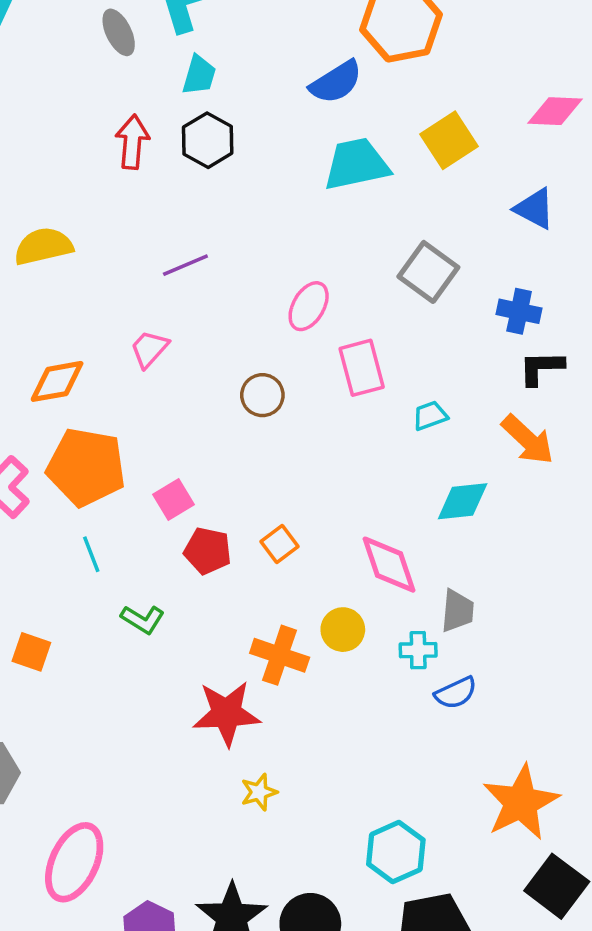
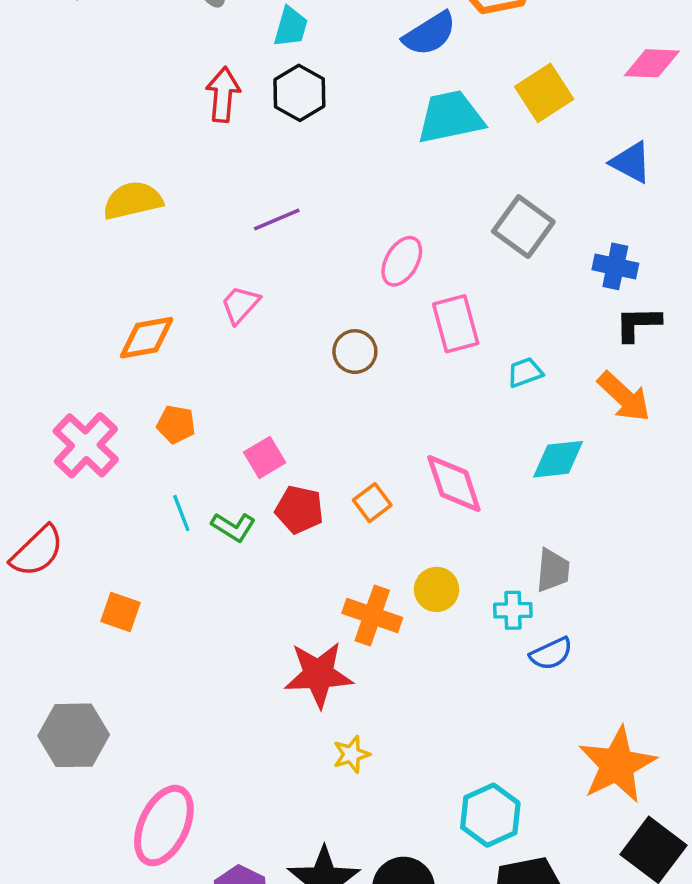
orange pentagon: (86, 467) -> (176, 424), size x0.5
pink diamond: (389, 565) -> (454, 483), moved
green L-shape: (143, 619) -> (233, 527), moved

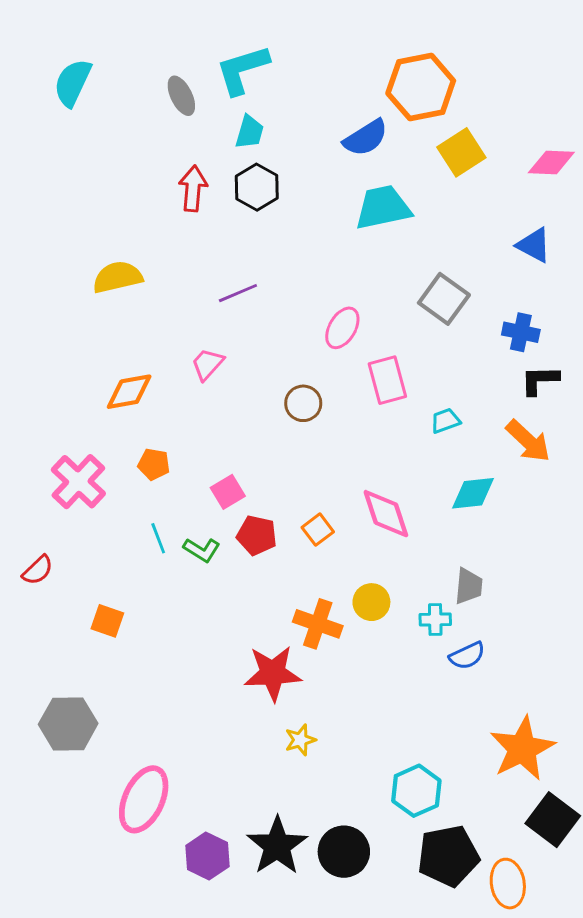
yellow square: (544, 93) -> (461, 152), moved
red semicircle: (37, 551) -> (38, 570), size x0.7

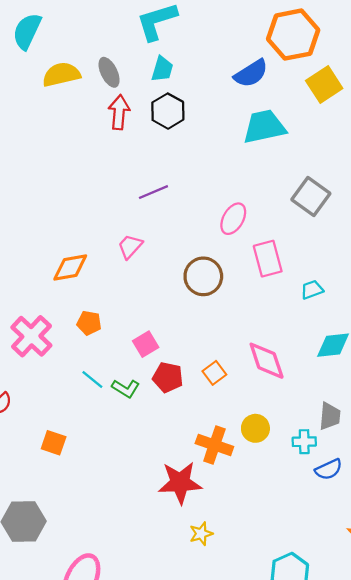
gray ellipse: (181, 96) -> (109, 72), moved
yellow semicircle: (118, 277) -> (61, 74), moved
brown circle: (303, 403) -> (203, 276), size x1.4
cyan line: (158, 538) -> (92, 380), turned -30

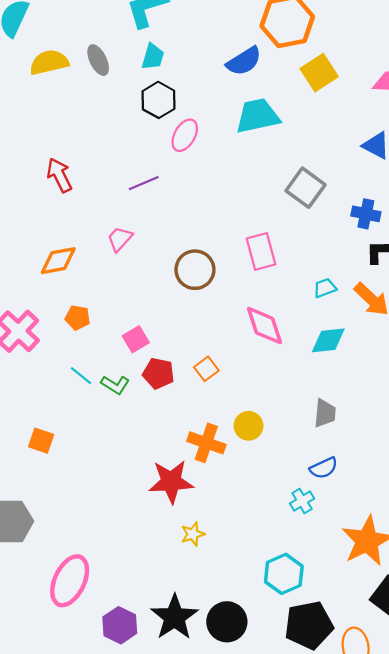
red arrow: (119, 112) -> (59, 175), moved, turned -32
pink ellipse: (233, 219) -> (185, 135), moved
cyan trapezoid: (312, 290) -> (325, 288), moved
pink diamond: (267, 361) -> (264, 326), moved
cyan cross: (304, 442) -> (302, 501), moved, turned -30

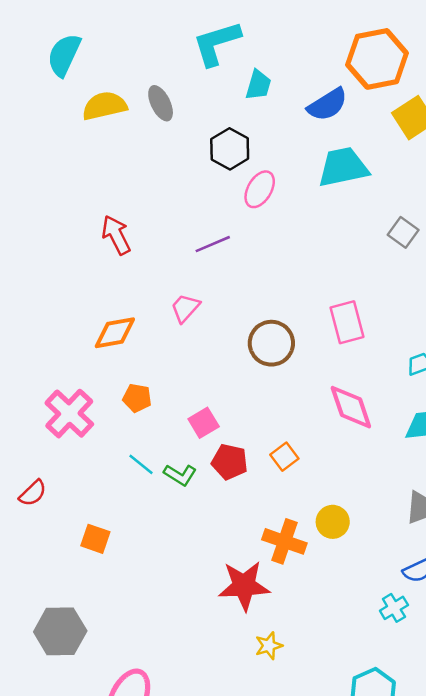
cyan trapezoid: (153, 57) -> (258, 85), moved
gray square: (305, 188) -> (403, 232), moved, size x0.7

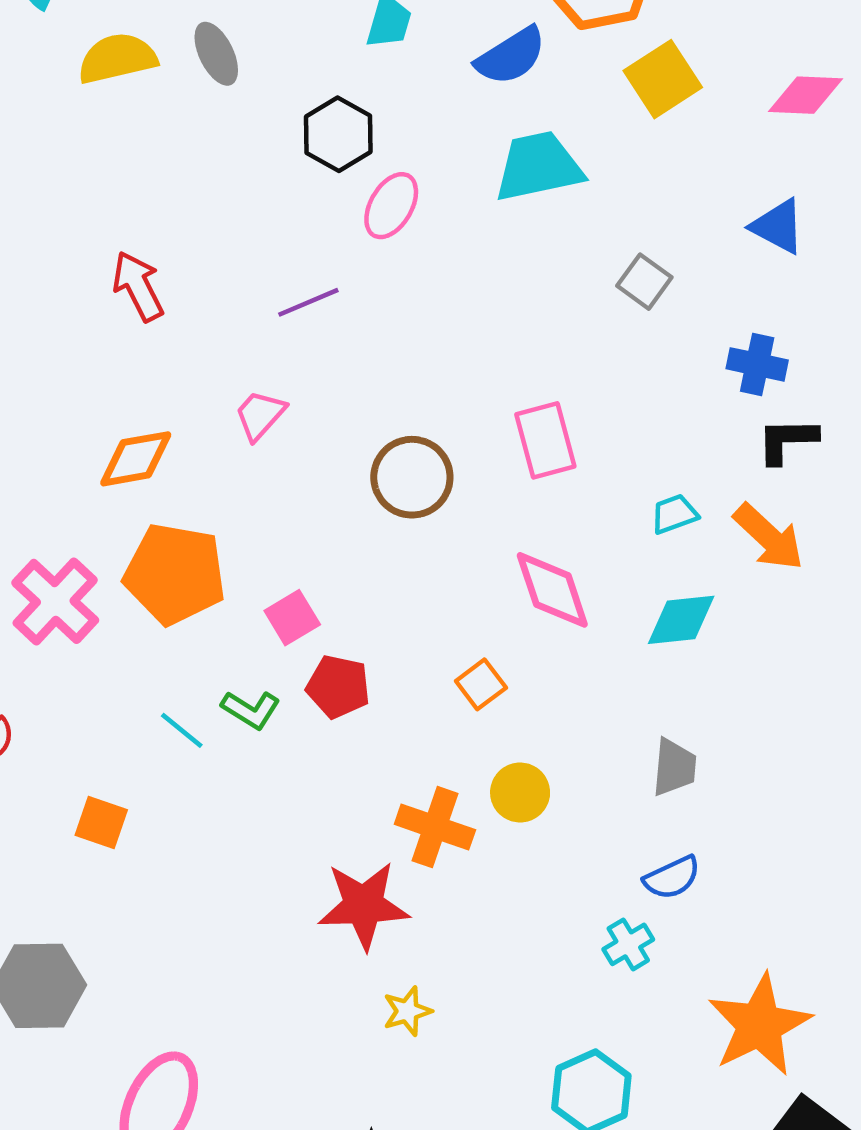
orange pentagon: (137, 398) -> (175, 574), size x2.0
orange square: (284, 457) -> (481, 684), moved
cyan line: (141, 464) -> (182, 730), moved

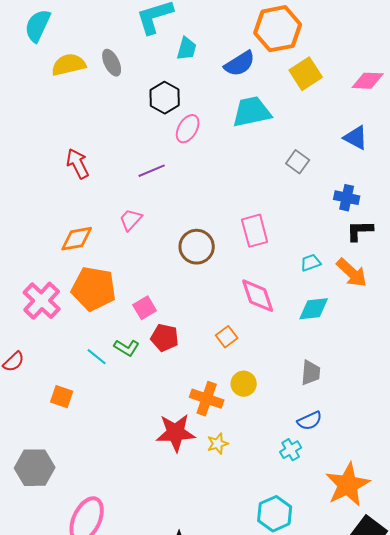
yellow star: (407, 1011) -> (218, 444), moved

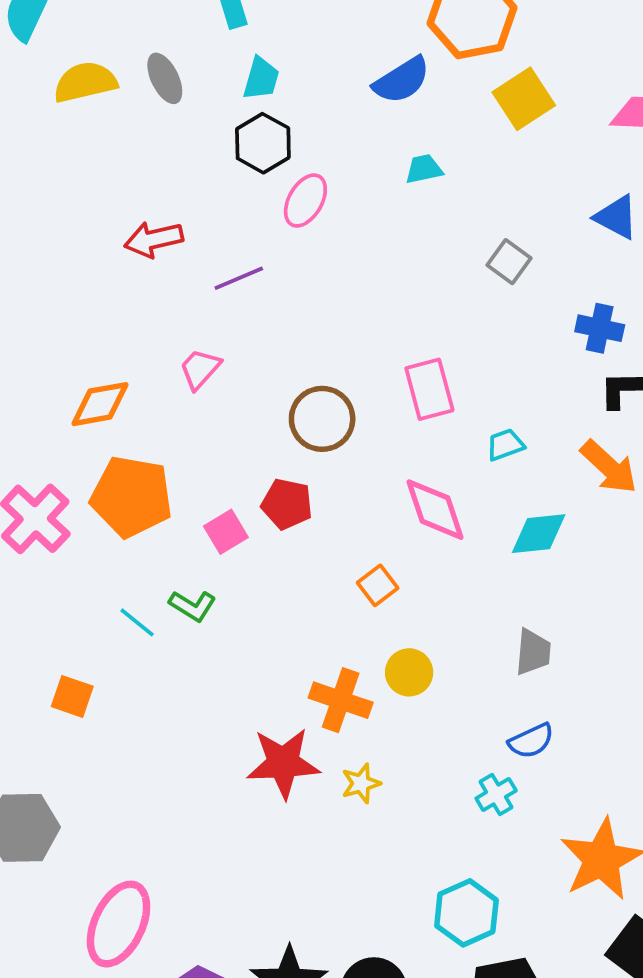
cyan trapezoid: (187, 49) -> (261, 78), moved
cyan trapezoid: (252, 112) -> (424, 169), size x0.5
red arrow: (78, 164) -> (154, 239), moved, turned -76
cyan trapezoid: (311, 263) -> (505, 445), moved
red pentagon: (165, 338) -> (287, 504), moved

